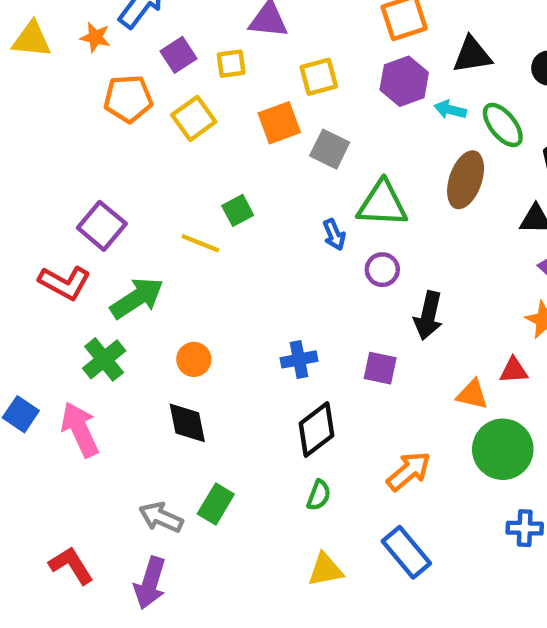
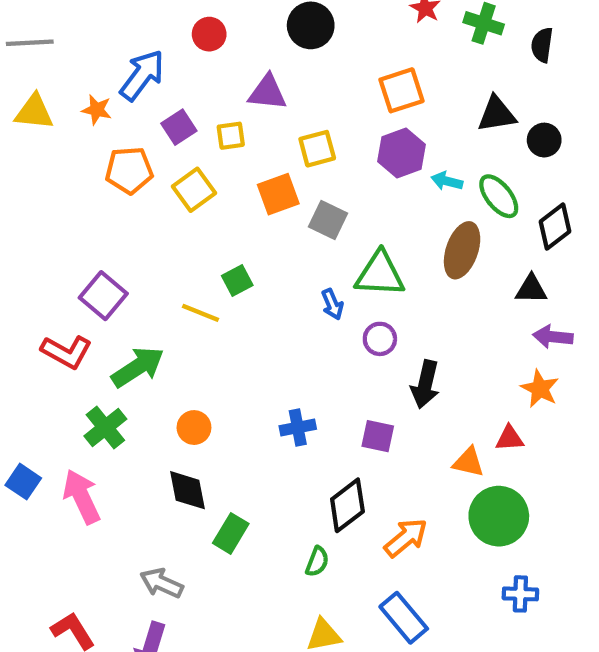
black triangle: (472, 55) -> (497, 114), moved
black diamond: (317, 430) -> (347, 505), moved
green rectangle: (216, 504) -> (231, 533), moved

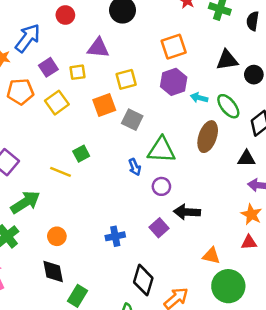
black arrow: (425, 384) -> (187, 212), turned 80
purple square: (378, 436) -> (159, 228), moved, turned 36
red triangle: (510, 438) -> (249, 242), moved
black diamond: (347, 505) -> (143, 280), turned -36

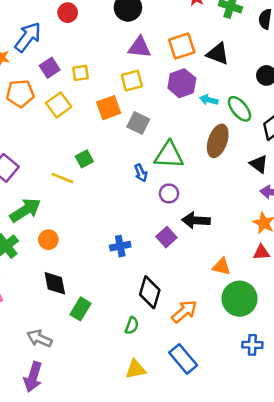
purple triangle: (98, 48) -> (139, 47), moved
black triangle: (227, 60) -> (218, 54), moved, turned 30
black triangle: (247, 158) -> (259, 164), turned 36
orange circle: (57, 236) -> (48, 240), moved

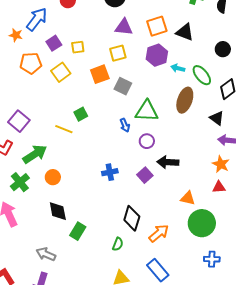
blue cross: (120, 246) -> (110, 172), moved

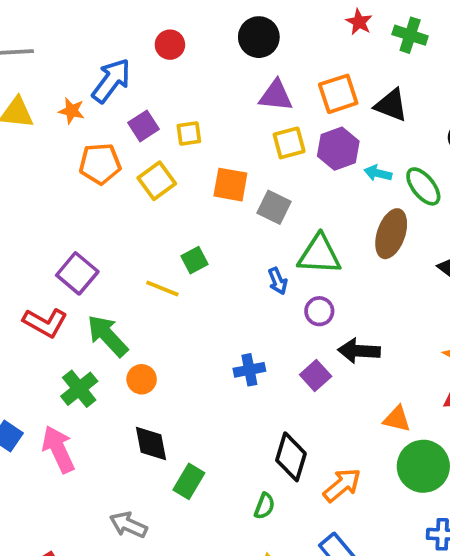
yellow square: (118, 53) -> (289, 143), moved
orange square: (100, 74) -> (230, 185), turned 30
green arrow: (35, 154) -> (108, 336), turned -100

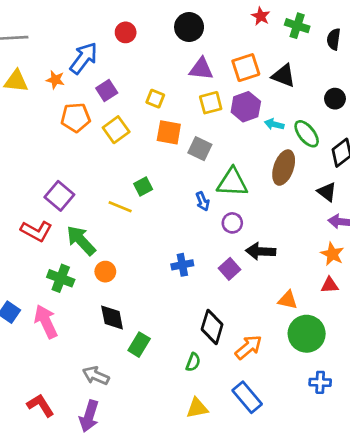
yellow square: (189, 133) -> (155, 99), moved, turned 30
green cross: (79, 389) -> (61, 278), turned -30

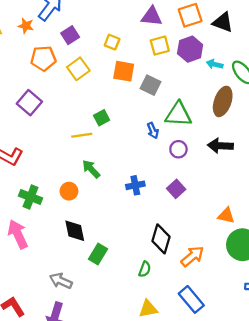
purple square: (59, 196) -> (29, 103), moved
yellow line: (120, 207) -> (82, 135), turned -30
green arrow: (81, 240) -> (91, 169), moved, size x0.7
black arrow: (261, 251) -> (220, 146), moved

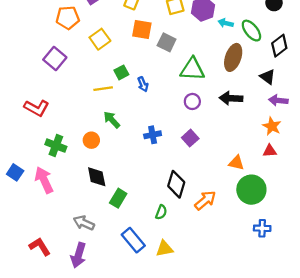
yellow square: (78, 69) -> (100, 39), moved
blue arrow: (153, 131) -> (143, 84), moved
blue rectangle: (191, 299) -> (133, 240), moved

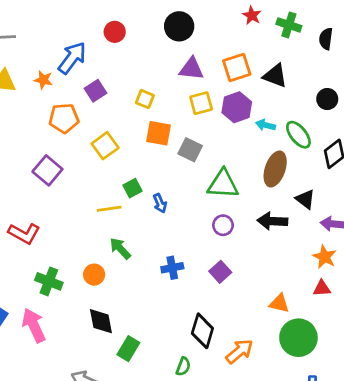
black triangle: (268, 77) -> (305, 199), moved

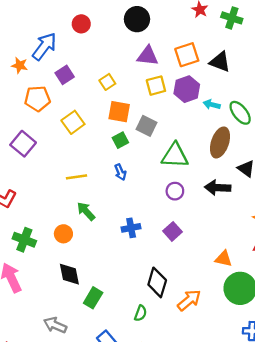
yellow square: (145, 99) -> (107, 82), turned 35
green square: (133, 188) -> (120, 140), moved

